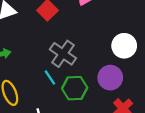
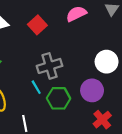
gray cross: (63, 54) -> (50, 66), turned 35

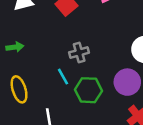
gray cross: (50, 66) -> (79, 53), size x0.7

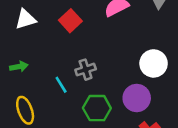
cyan line: (63, 77) -> (61, 85), moved

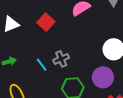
cyan line: (61, 85) -> (42, 65), moved

